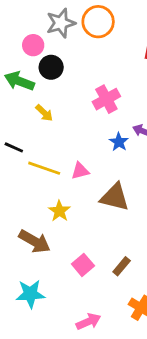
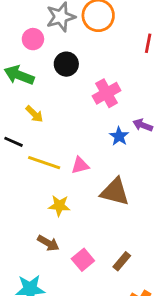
black circle: (51, 67) -> (66, 64), moved
yellow arrow: (44, 113) -> (34, 114), moved
yellow star: (59, 211) -> (59, 206), turned -30
brown arrow: (35, 241) -> (48, 243), moved, size x0.7

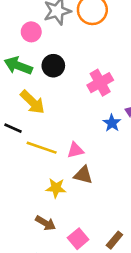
black circle: (66, 64) -> (53, 66), moved
yellow arrow: (34, 114) -> (32, 102), size x1.5
brown triangle: (115, 192) -> (83, 175), moved, size x0.7

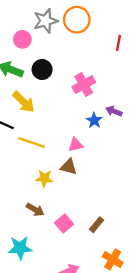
pink triangle: (75, 150) -> (76, 145), moved

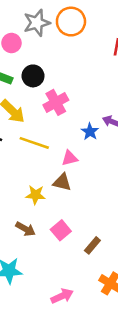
pink cross: (84, 85) -> (56, 102), moved
yellow line: (32, 142) -> (34, 143), moved
pink square: (64, 224) -> (61, 230), moved

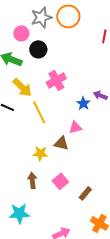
black circle: (33, 76) -> (38, 49), moved
yellow line: (34, 143) -> (39, 112), turned 45
pink triangle: (70, 158) -> (75, 127), moved
brown arrow: (25, 229) -> (32, 180), turned -126

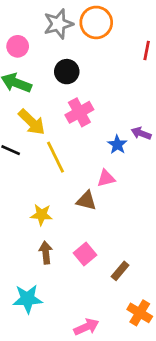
pink circle: (21, 33) -> (18, 46), moved
black circle: (38, 49) -> (67, 72), moved
yellow star: (40, 153) -> (41, 215), moved

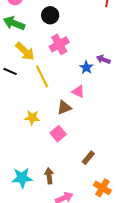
pink triangle: (106, 178) -> (78, 92), turned 40
brown triangle: (86, 201) -> (64, 108), turned -35
brown arrow: (46, 253) -> (49, 176), moved
pink square: (85, 254) -> (58, 134), moved

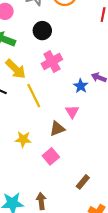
pink triangle: (78, 92) -> (72, 112), turned 32

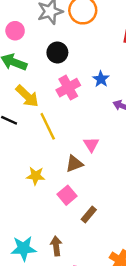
blue star: (81, 86) -> (101, 79), moved
brown rectangle: (83, 182) -> (89, 215), moved

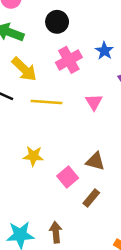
yellow line: (48, 126) -> (47, 102), turned -60
pink triangle: (91, 144) -> (94, 102), moved
brown triangle: (74, 164) -> (95, 161), moved, turned 36

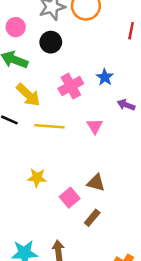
black circle: (57, 22) -> (51, 42), moved

